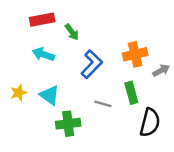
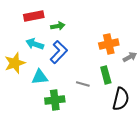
green arrow: (72, 32) -> (58, 26), turned -64
blue L-shape: (92, 64) -> (59, 52), moved
yellow star: (19, 93) -> (15, 63), moved, size x1.5
cyan triangle: (50, 95) -> (40, 77), turned -42

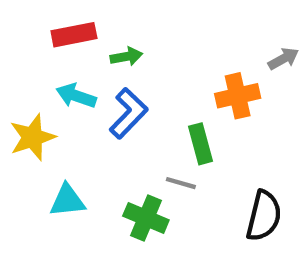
gray arrow: (130, 57) -> (283, 59), moved
green rectangle: (106, 75) -> (201, 144), moved
cyan triangle: (40, 77) -> (67, 201), moved
green cross: (55, 100) -> (146, 218), moved, turned 30

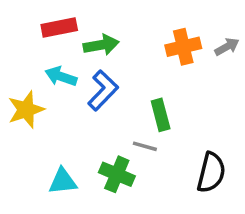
green arrow: (126, 57) -> (101, 45), size x1.4
orange cross: (238, 96) -> (183, 47), moved
cyan triangle: (67, 201) -> (63, 181), moved

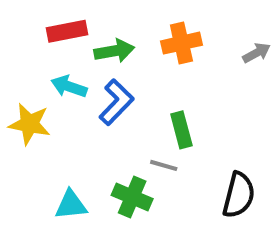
orange cross: (183, 47) -> (181, 43), moved
yellow star: (26, 110) -> (29, 124), turned 30

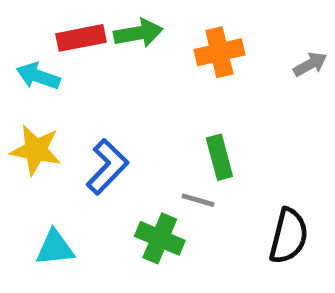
green arrow: (114, 51) -> (138, 33), moved
cyan arrow: (69, 86) -> (38, 76), moved
blue L-shape: (116, 102) -> (107, 167), moved
cyan triangle: (71, 205) -> (55, 248), moved

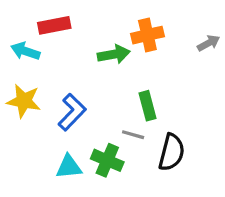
green arrow: (138, 33) -> (114, 54), moved
black semicircle: (289, 236) -> (172, 152), moved
cyan triangle: (55, 248) -> (69, 167), moved

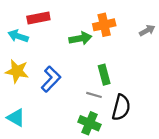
green cross: (107, 160) -> (89, 123), moved
cyan triangle: (69, 167) -> (16, 118), moved, turned 36

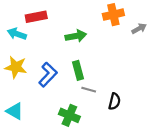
orange cross: (104, 25) -> (113, 15), moved
green rectangle: (104, 75) -> (78, 70), moved
black semicircle: (121, 107) -> (114, 101), size x0.7
green cross: (89, 123) -> (69, 115), moved

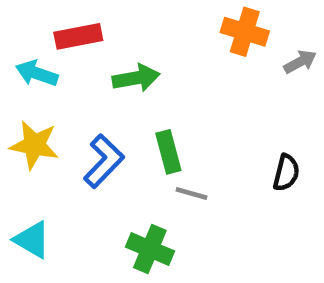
orange cross: (113, 15) -> (245, 32), turned 30
green arrow: (76, 36) -> (136, 78), moved
black semicircle: (114, 101) -> (286, 173), moved

